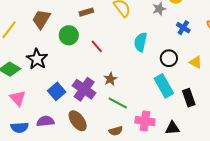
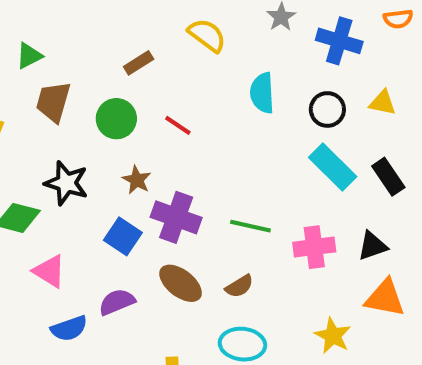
blue cross: (183, 28) -> (339, 41), size x1.5
brown star: (110, 79) -> (137, 180), moved
brown semicircle: (116, 131) -> (239, 286), moved

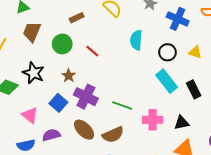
pink triangle: (49, 271) -> (30, 115), moved
brown semicircle: (239, 286) -> (113, 135), size x1.5

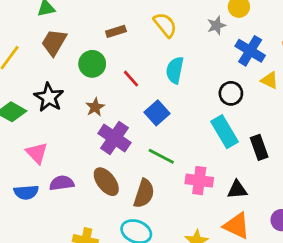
cyan semicircle: (136, 40) -> (175, 70), moved
yellow triangle: (195, 52) -> (270, 80), moved
blue square: (58, 103) -> (157, 113), moved
brown semicircle: (113, 135) -> (144, 193), turned -55

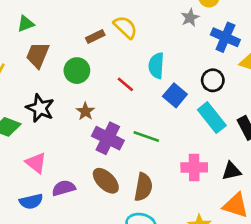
yellow semicircle: (165, 25) -> (125, 27), moved
red line: (131, 79) -> (125, 84), moved
blue square: (157, 113) -> (175, 95), moved
green line: (161, 156) -> (146, 136), moved

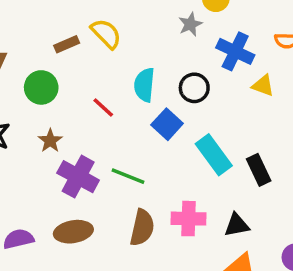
black circle: (213, 80) -> (194, 88), moved
brown ellipse: (106, 181) -> (73, 232), turned -56
brown semicircle: (143, 187) -> (142, 228), moved

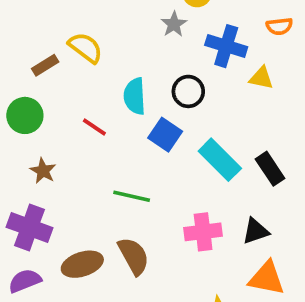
purple cross: (78, 177) -> (29, 227), moved
brown semicircle: (142, 228) -> (134, 256), moved, turned -33

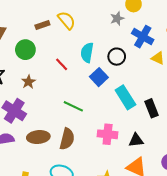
brown semicircle: (134, 256) -> (67, 139), turned 30

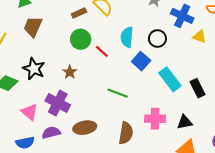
green circle: (25, 50) -> (81, 39), moved
brown semicircle: (67, 139) -> (126, 133), moved

